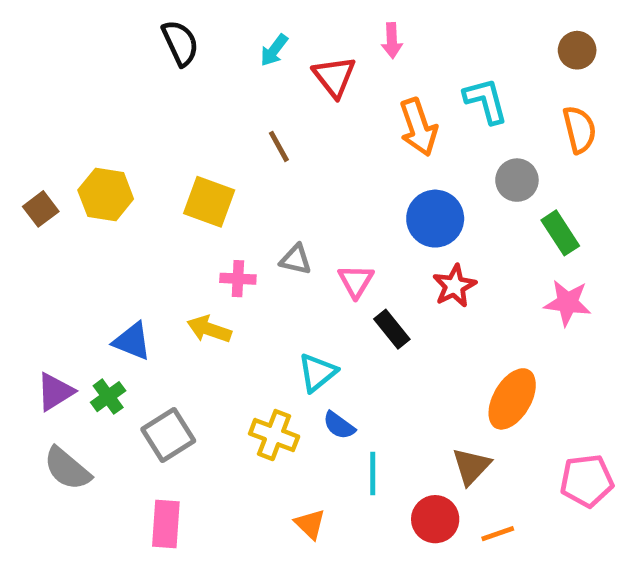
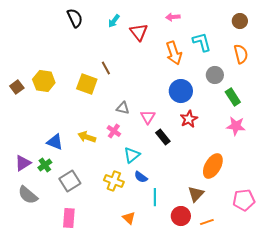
pink arrow: (392, 41) -> (173, 17), moved, turned 88
brown line: (279, 146) -> (106, 68), moved
pink cross: (238, 279) -> (114, 131), moved, turned 32

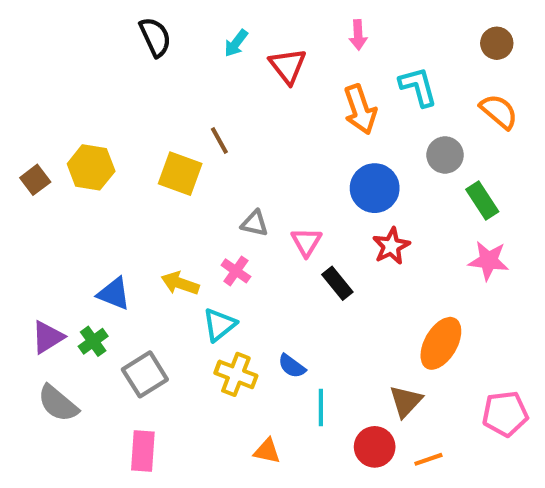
pink arrow: (173, 17) -> (358, 35), turned -88
orange semicircle: (241, 54) -> (499, 112), turned -36
cyan triangle: (132, 155) -> (219, 325), moved
orange triangle: (129, 218) -> (267, 451), turned -32

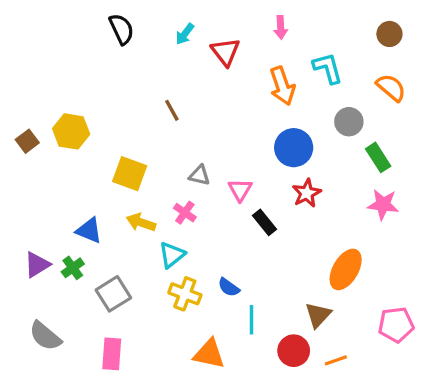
yellow square: (180, 174) -> (130, 174), moved
gray semicircle: (58, 403) -> (45, 336), moved
orange triangle: (267, 451) -> (209, 354), size x1.5

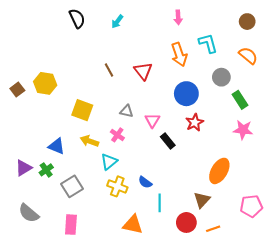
red triangle: (225, 52) -> (143, 71), moved

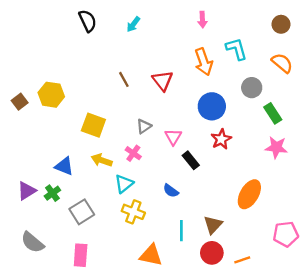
gray triangle: (127, 111) -> (144, 126), turned -48
blue semicircle: (145, 182) -> (171, 191), moved
brown triangle: (202, 200) -> (213, 225), moved

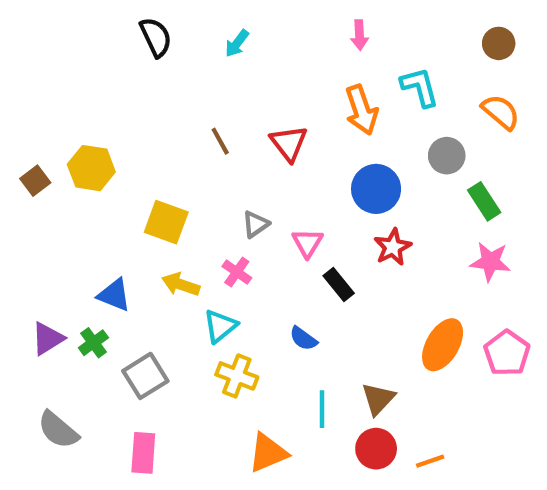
pink pentagon: (286, 234) -> (507, 353), moved, turned -30
orange triangle: (151, 255) -> (268, 453), turned -35

